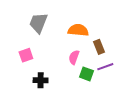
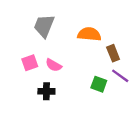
pink semicircle: (74, 57) -> (54, 65), moved, turned -80
purple line: (105, 67) -> (120, 76), turned 56

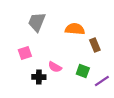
pink semicircle: (54, 65) -> (55, 67), moved
purple line: (120, 76) -> (102, 81), moved, turned -70

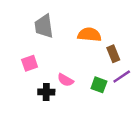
gray trapezoid: (37, 22) -> (44, 26), turned -30
purple line: (102, 81) -> (122, 76), moved

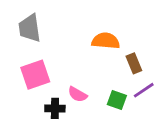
gray trapezoid: (44, 26) -> (30, 28), moved
pink square: (30, 63) -> (35, 75), size x1.5

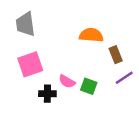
green square: (117, 100) -> (89, 86), moved

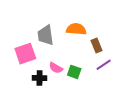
gray trapezoid: (25, 24) -> (46, 35), moved

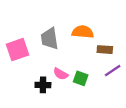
brown rectangle: (97, 45) -> (105, 50), turned -64
pink square: (25, 54) -> (18, 50), moved

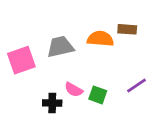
gray trapezoid: (50, 39) -> (60, 47), turned 85
brown rectangle: (105, 50) -> (127, 29), moved

